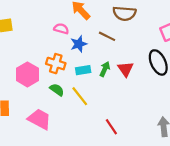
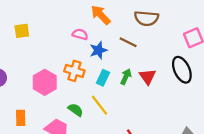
cyan rectangle: (83, 70) -> (103, 78), turned -56
green semicircle: (57, 90) -> (76, 110), moved

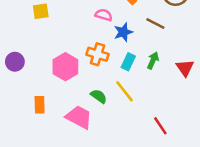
red triangle: (148, 77) -> (185, 68), moved

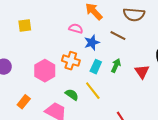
orange rectangle: (40, 105) -> (24, 102), turned 40

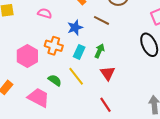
pink semicircle: (76, 29) -> (45, 13), moved
red triangle: (142, 72) -> (108, 73), moved

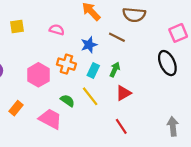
red triangle: (108, 73) -> (123, 93), turned 35

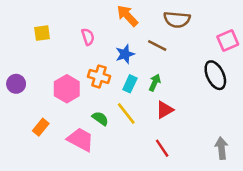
pink semicircle: (57, 30) -> (88, 37), turned 56

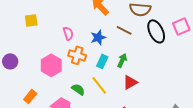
pink semicircle: (88, 37) -> (68, 33), moved
black ellipse: (215, 75) -> (156, 31), moved

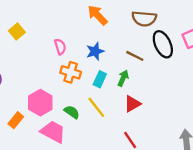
yellow square: (31, 20) -> (17, 31), turned -32
brown line: (124, 30) -> (135, 56), moved
pink hexagon: (51, 65) -> (40, 103), moved

